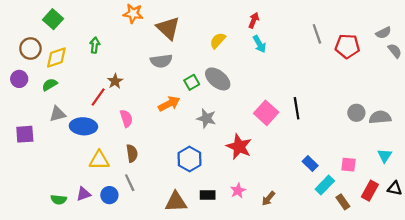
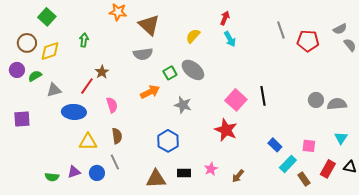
green semicircle: (50, 85) -> (35, 76), moved
gray triangle: (58, 114) -> (54, 90), moved
red star: (239, 147) -> (226, 130), moved

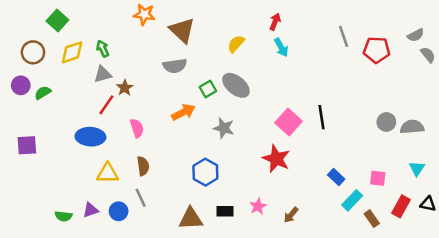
green arrow: (84, 40) -> (103, 49), turned -32
yellow diamond: (50, 51) -> (72, 52), moved
gray triangle: (54, 90) -> (103, 74), moved

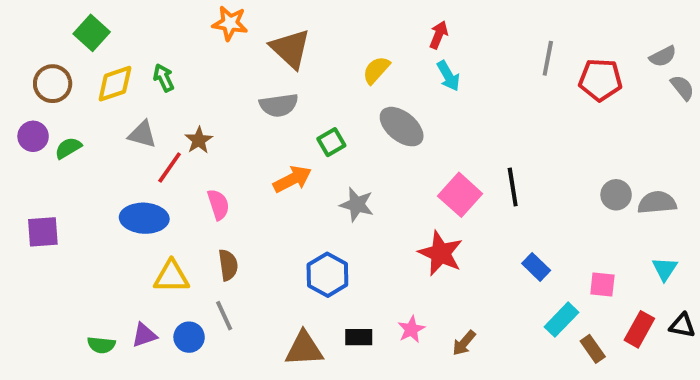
gray line: (344, 36) -> (548, 58), turned 30
gray triangle: (103, 74) -> (142, 134), moved, turned 30
gray ellipse: (236, 85) -> (402, 127), moved
blue rectangle: (336, 177) -> (536, 267), moved

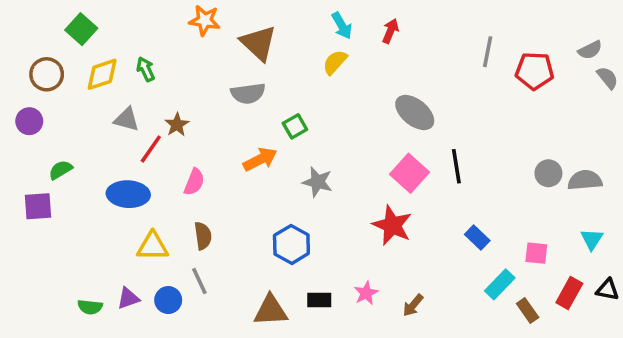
cyan arrow: (448, 76) -> (342, 26), moved
gray ellipse: (402, 127) -> (415, 112), moved
green semicircle: (68, 148) -> (61, 170), moved
pink semicircle: (218, 205) -> (194, 182), turned 40

